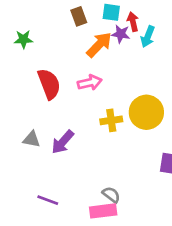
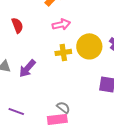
pink arrow: (90, 83) -> (61, 24), moved
red semicircle: (49, 84) -> (17, 25), size x0.7

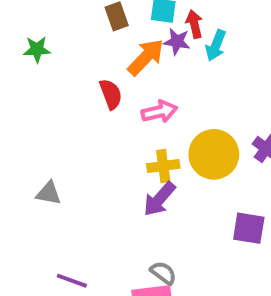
red semicircle: (17, 25) -> (111, 94), moved
purple arrow: (27, 68) -> (159, 199), moved

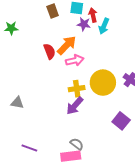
orange arrow: (146, 57) -> (67, 45), moved
purple square: (249, 228) -> (121, 121), turned 30

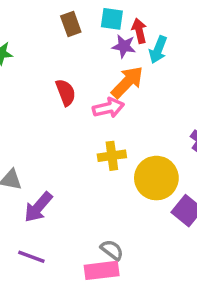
orange arrow: (67, 45) -> (127, 82), moved
yellow circle: (103, 83) -> (156, 178), moved
purple arrow: (75, 106) -> (38, 207), moved

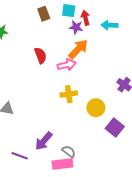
cyan arrow: (158, 50) -> (109, 25), moved, turned 70
yellow circle: (156, 178) -> (96, 108), size x0.7
purple arrow: (38, 207) -> (44, 141), moved

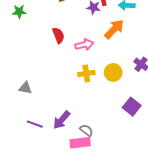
orange arrow: (78, 49) -> (114, 29), moved
yellow circle: (96, 108) -> (113, 72), moved
purple line: (20, 156) -> (35, 124), moved

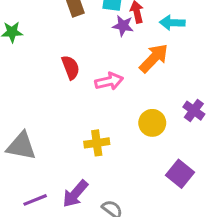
yellow cross: (86, 74) -> (97, 143), moved
gray triangle: (25, 88) -> (21, 146), size x1.5
purple line: (35, 124) -> (35, 200), turned -42

